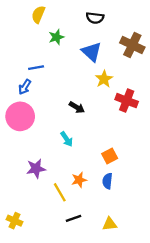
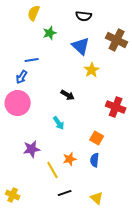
red cross: (127, 101) -> (116, 107), moved
orange square: (110, 156) -> (97, 138), turned -32
yellow triangle: (110, 224) -> (97, 198), turned 48

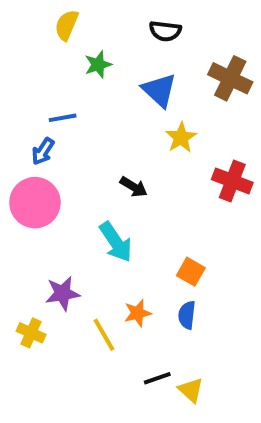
red cross: (116, 107) -> (232, 181), moved
cyan arrow: (59, 123) -> (116, 242), size x1.5
black line: (65, 193) -> (157, 378), moved
yellow cross: (13, 195) -> (31, 333), moved

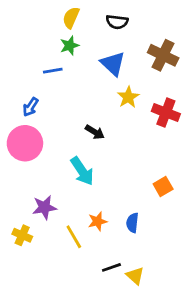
yellow semicircle: (67, 25) -> (71, 18), moved
blue line: (63, 118) -> (53, 71), moved
red cross: (232, 181) -> (166, 113), moved
orange square: (191, 272) -> (163, 186), moved, turned 30

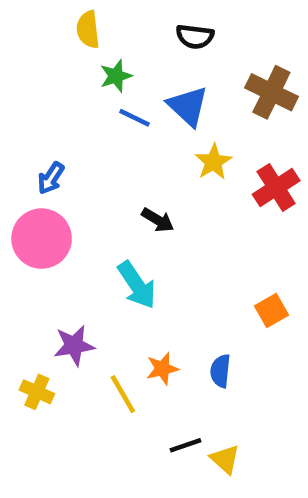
yellow semicircle: (71, 18) -> (88, 30), moved, turned -30
blue line: (53, 71) -> (134, 118), moved, turned 36
red cross: (166, 113) -> (276, 187), turned 36

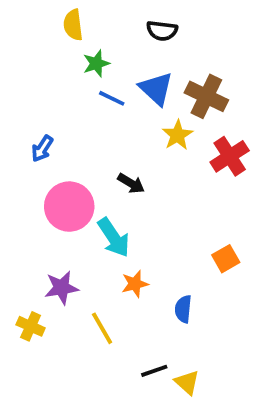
brown cross: (271, 92) -> (206, 96), moved
pink circle: (42, 239) -> (69, 207), moved
orange star: (162, 369) -> (135, 284), moved

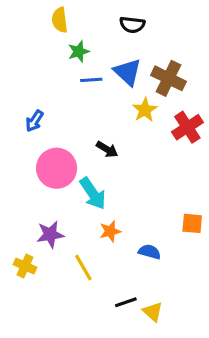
blue line: (112, 98) -> (91, 80), turned -30
orange square: (226, 259) -> (192, 223), moved, turned 35
blue semicircle: (183, 309) -> (150, 252), turned 100

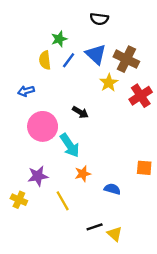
yellow semicircle: (60, 20) -> (45, 60), moved
blue line: (91, 80) -> (69, 60), turned -49
blue arrow: (34, 121) -> (26, 91), turned 42

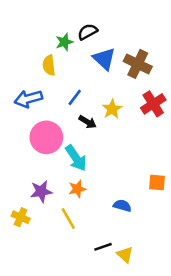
black semicircle: (99, 19) -> (88, 32), moved, turned 144
blue line: (69, 60) -> (75, 97), moved
yellow star: (109, 83) -> (112, 109), moved
blue arrow: (26, 91) -> (28, 99), size x1.5
orange star: (83, 174) -> (77, 189), moved

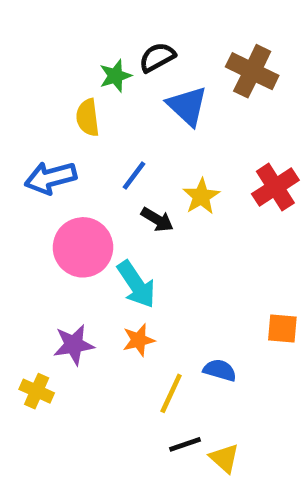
brown cross: (138, 64) -> (252, 71), moved
yellow line: (68, 218) -> (171, 393), moved, turned 55

